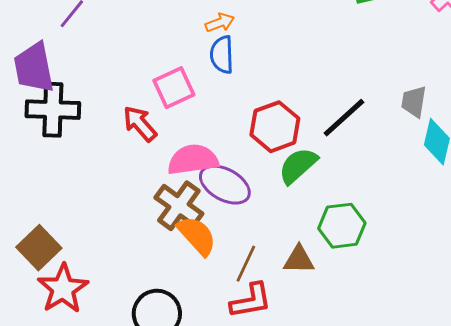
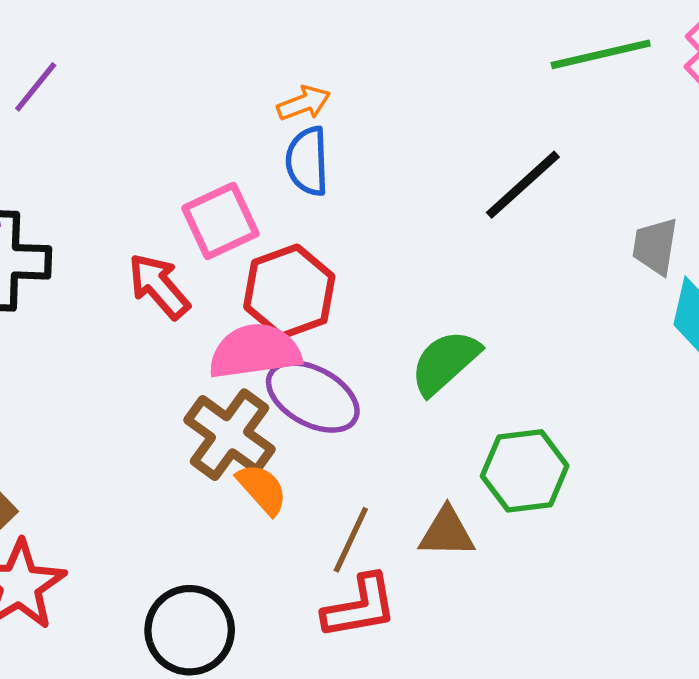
black line: (344, 118) -> (523, 185), moved
red hexagon: (275, 127) -> (289, 292), moved
orange semicircle: (197, 236) -> (262, 489), size x0.7

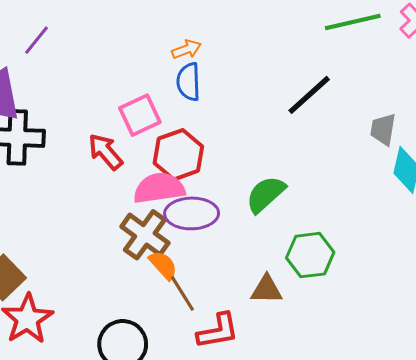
purple ellipse: (313, 397) -> (192, 213), turned -30
brown line: (351, 540) -> (182, 294), moved, turned -57

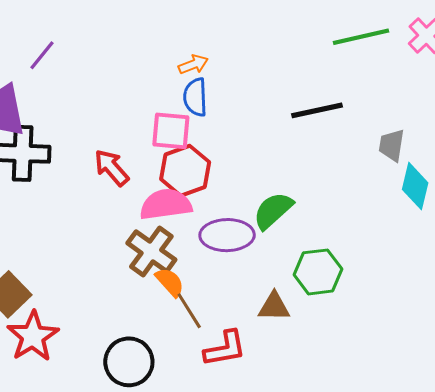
black line: (309, 95) -> (317, 110), turned 30
pink square: (140, 115) -> (171, 131), moved, turned 30
purple ellipse: (192, 213) -> (227, 235), moved

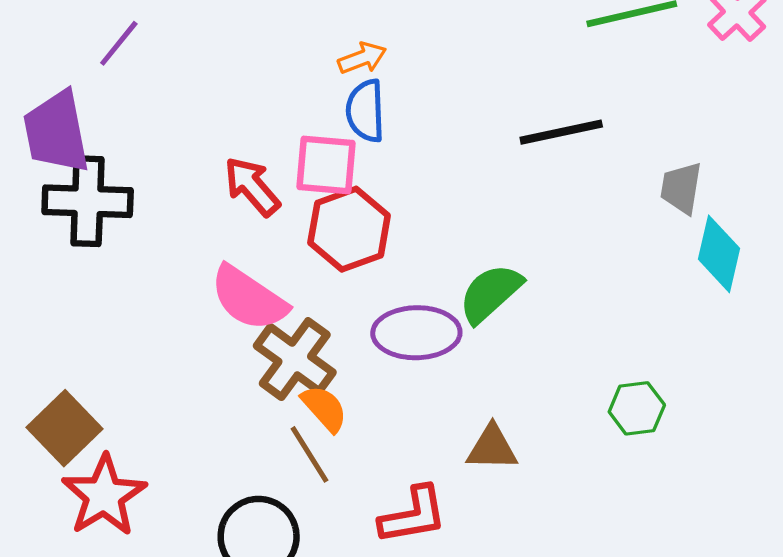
red arrow: (112, 168) -> (252, 186), moved
pink semicircle: (166, 204) -> (249, 298), moved, turned -138
green hexagon: (318, 272) -> (637, 408), moved, size x0.7
brown line: (189, 311) -> (310, 454), moved

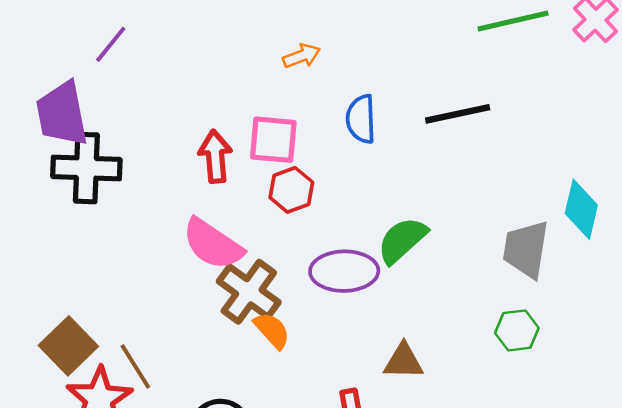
blue semicircle: (365, 111) -> (361, 119), moved
red arrow: (252, 186) -> (215, 156), turned 36
gray trapezoid: (681, 188) -> (526, 249), moved, size x1.4
red hexagon: (349, 229) -> (291, 190), size x0.7
brown line: (310, 454) -> (135, 367), moved

